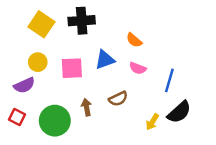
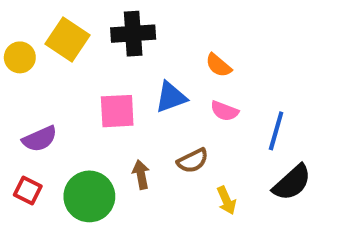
yellow circle: (38, 62) -> (20, 57), moved
yellow arrow: (152, 122) -> (226, 200), moved, turned -56

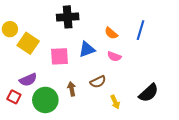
yellow square: (67, 40) -> (28, 43), moved
blue line: (276, 131) -> (140, 30), moved
purple semicircle: (40, 139) -> (28, 80), moved

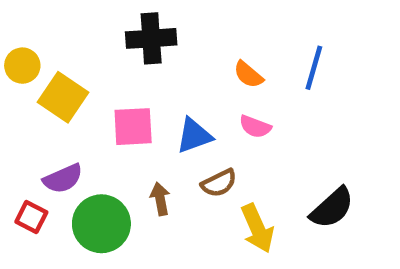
blue triangle: (87, 49) -> (194, 136), moved
yellow arrow: (115, 102) -> (257, 228), size x1.5

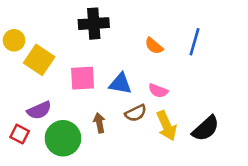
pink semicircle: (255, 127) -> (158, 91), moved
blue triangle: (194, 136) -> (120, 84), turned 30
yellow arrow: (257, 228) -> (167, 126), moved

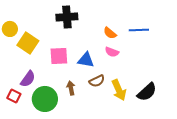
blue line: (194, 42) -> (139, 30), turned 72
pink semicircle: (158, 91) -> (112, 52), moved
purple semicircle: (39, 110) -> (28, 79), turned -30

